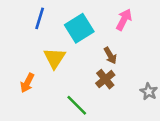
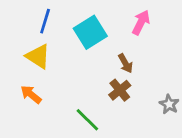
yellow triangle: (54, 58) -> (38, 56), moved, turned -30
orange arrow: (27, 83) -> (31, 94), turned 102

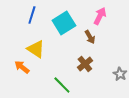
yellow triangle: (38, 56) -> (36, 49), moved
brown arrow: (125, 63) -> (90, 37), moved

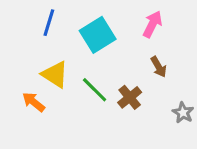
brown arrow: (90, 37) -> (159, 67), moved
green line: (62, 85) -> (95, 90), moved

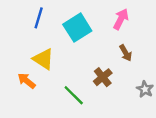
green line: (95, 90) -> (74, 95), moved

